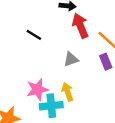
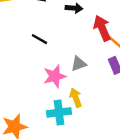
red arrow: (80, 26) -> (102, 28), moved
pink star: (37, 89) -> (55, 76), moved

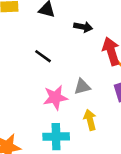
yellow arrow: (76, 98) -> (90, 120), moved

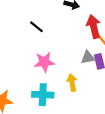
gray triangle: (82, 87) -> (88, 58), moved

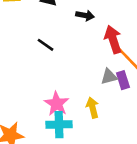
pink star: (44, 62) -> (57, 104), moved, turned -30

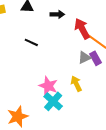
cyan cross: (59, 125) -> (53, 101), turned -36

